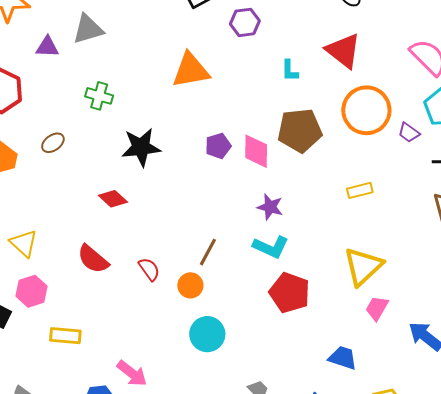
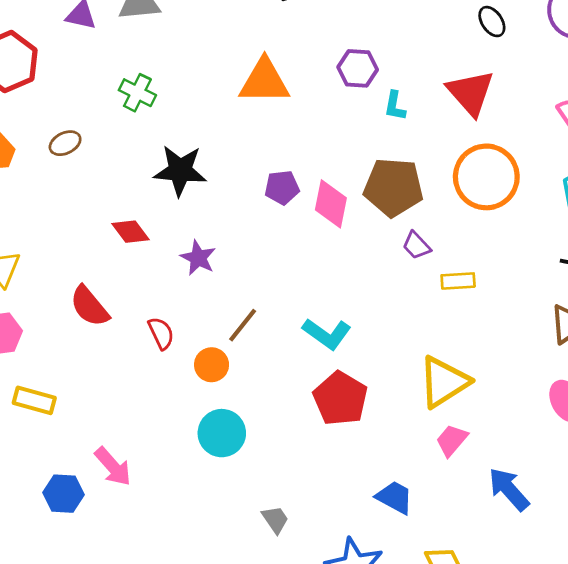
purple hexagon: (245, 22) -> (358, 68), moved
purple trapezoid: (409, 133) -> (416, 245), moved
purple star: (270, 207) -> (198, 258), moved

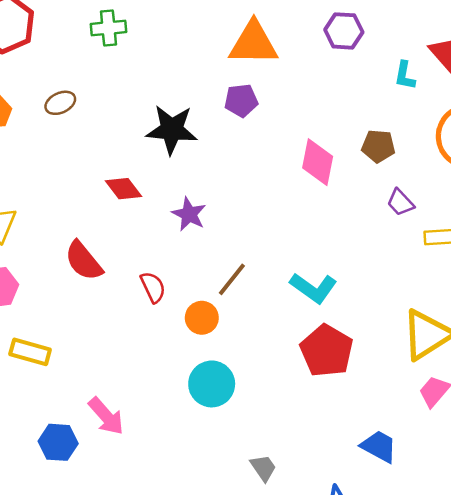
green cross: (137, 93) -> (109, 28), moved, turned -32
cyan L-shape: (395, 106) -> (405, 75), moved
brown pentagon: (393, 187) -> (378, 146), size x0.6
purple pentagon: (282, 188) -> (241, 100), moved

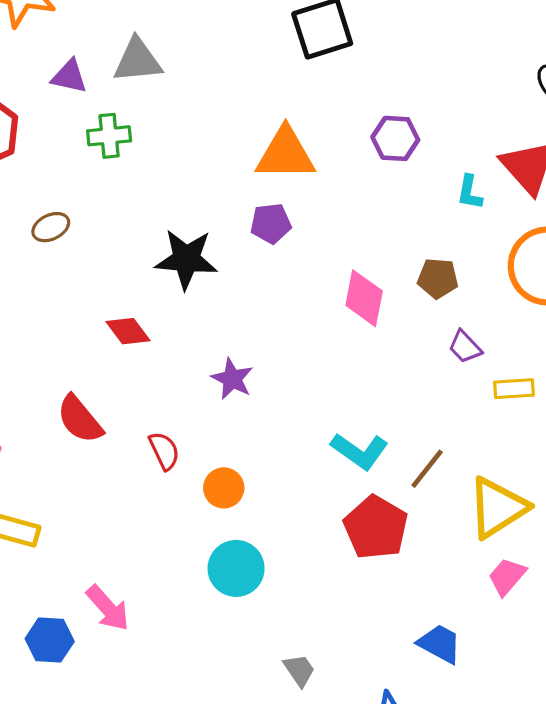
purple star: (189, 214) -> (232, 379), moved
brown line: (232, 279) -> (427, 469), moved

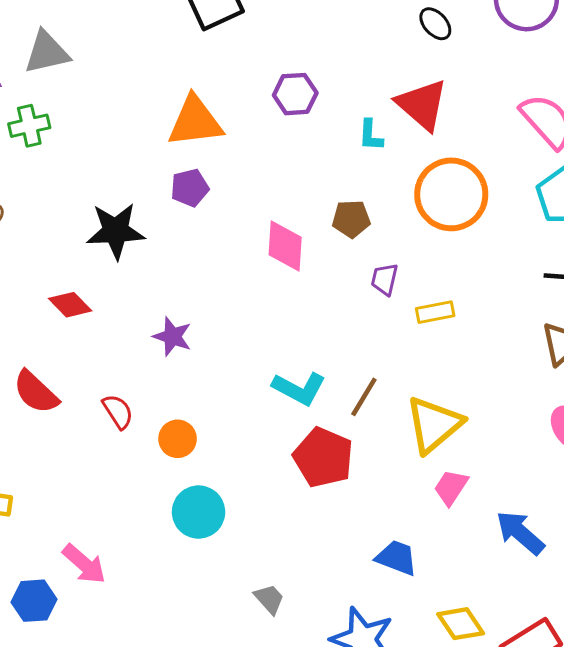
purple trapezoid: (465, 347) -> (385, 279), turned 64

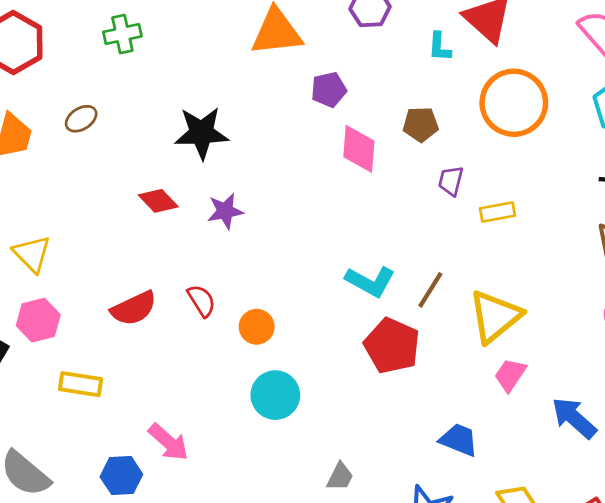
purple pentagon: (190, 188) -> (329, 90), moved
purple star: (172, 337) -> (225, 211), moved, turned -30
red semicircle: (36, 392) -> (134, 308), moved, turned -69
gray trapezoid: (269, 599) -> (340, 477), turned 68

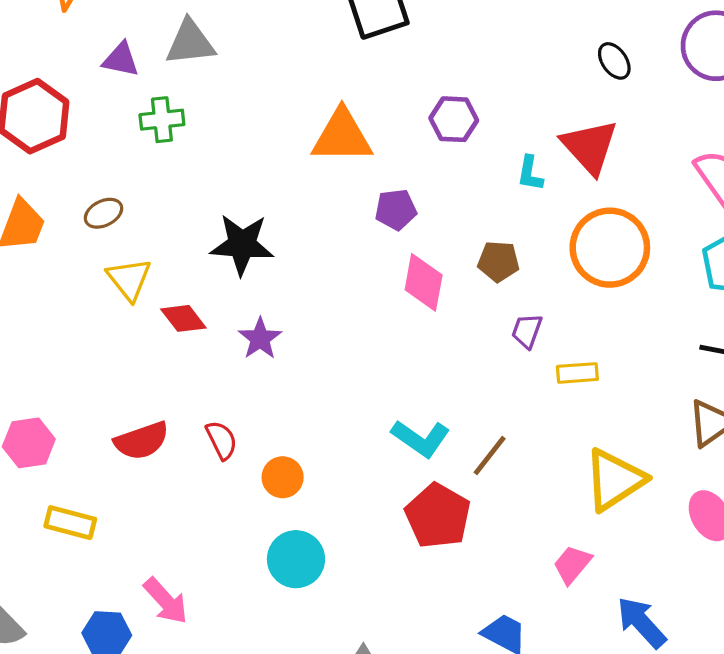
purple star: (225, 211) -> (260, 339), turned -30
yellow triangle: (32, 254) -> (129, 279), moved
yellow triangle: (495, 316) -> (615, 480), moved

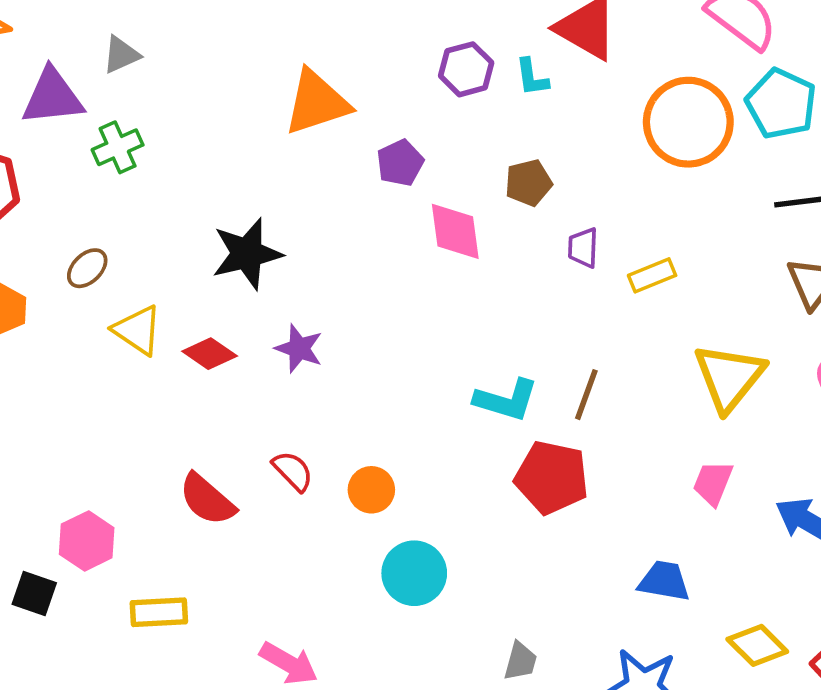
gray triangle: (190, 43) -> (121, 55), size x0.7
purple triangle: (121, 59) -> (52, 97), size x1.5
purple hexagon: (454, 119) -> (466, 69), moved
orange circle: (610, 248) -> (688, 122), moved
red semicircle: (142, 441) -> (207, 500), turned 78

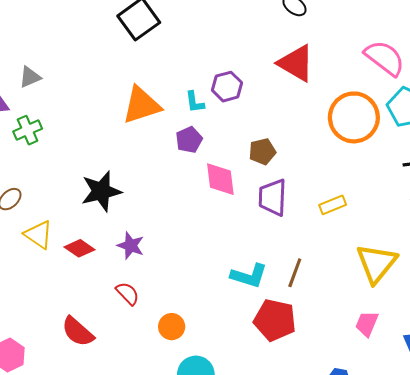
cyan L-shape: (532, 77) -> (195, 102), moved
purple trapezoid: (583, 248) -> (273, 197), moved, size x1.6
red semicircle: (293, 471) -> (128, 293), moved

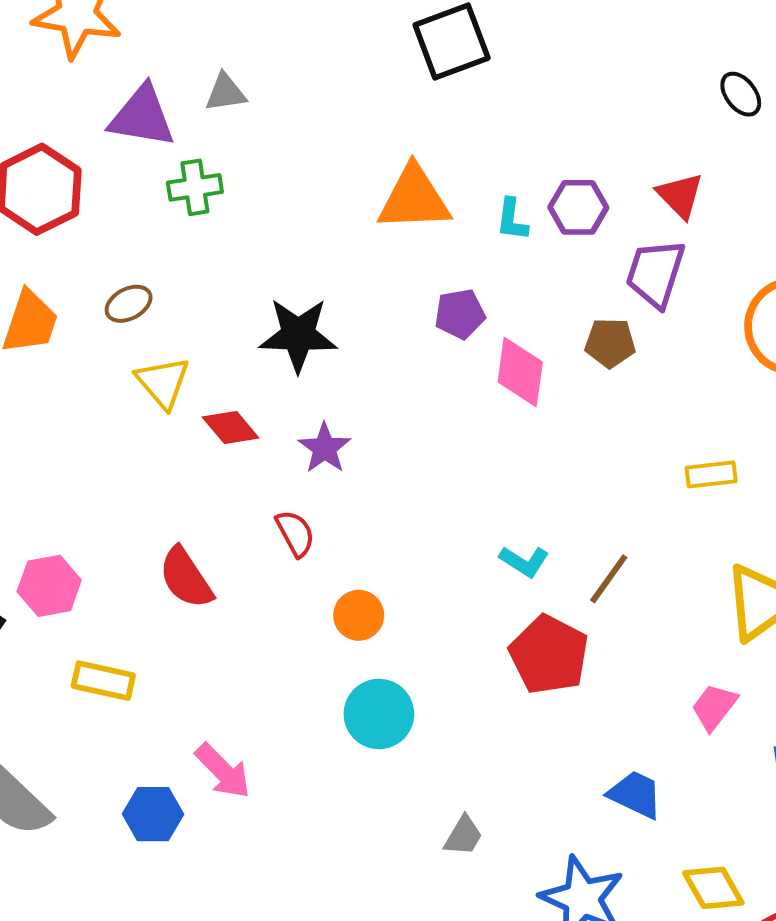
red triangle: (296, 63) -> (680, 195), moved, size x0.7
purple pentagon: (189, 140) -> (460, 314), moved
purple trapezoid: (273, 197) -> (655, 273), moved
cyan L-shape: (249, 276) -> (524, 561), size x0.7

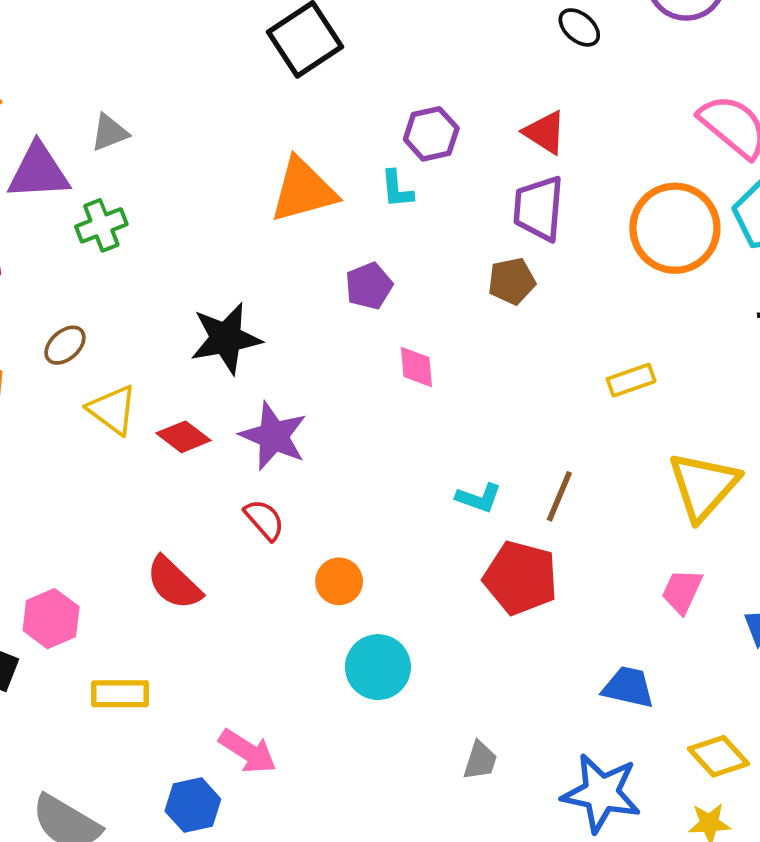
purple hexagon: (578, 207) -> (431, 134), moved
pink diamond: (520, 372) -> (416, 367), moved, size x0.7
purple star: (325, 448) -> (273, 436), size x1.4

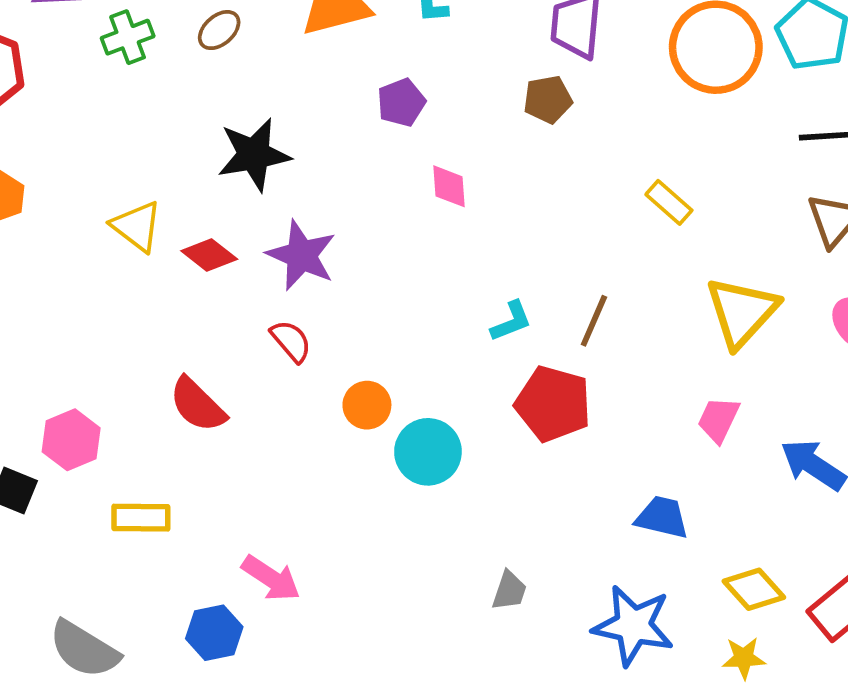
brown ellipse: (65, 345) -> (219, 30), moved
yellow rectangle: (631, 380) -> (669, 202), turned 60
cyan L-shape: (479, 498) -> (511, 321), turned -42
cyan circle: (378, 667) -> (428, 452), moved

